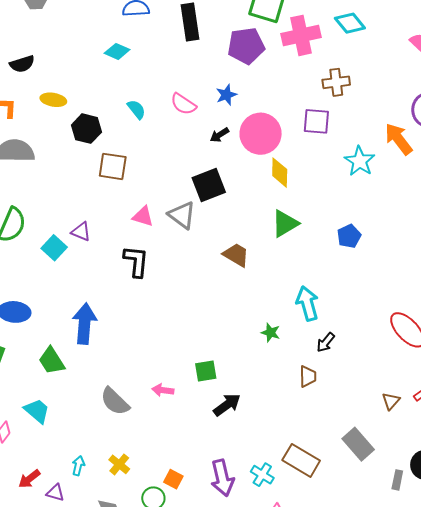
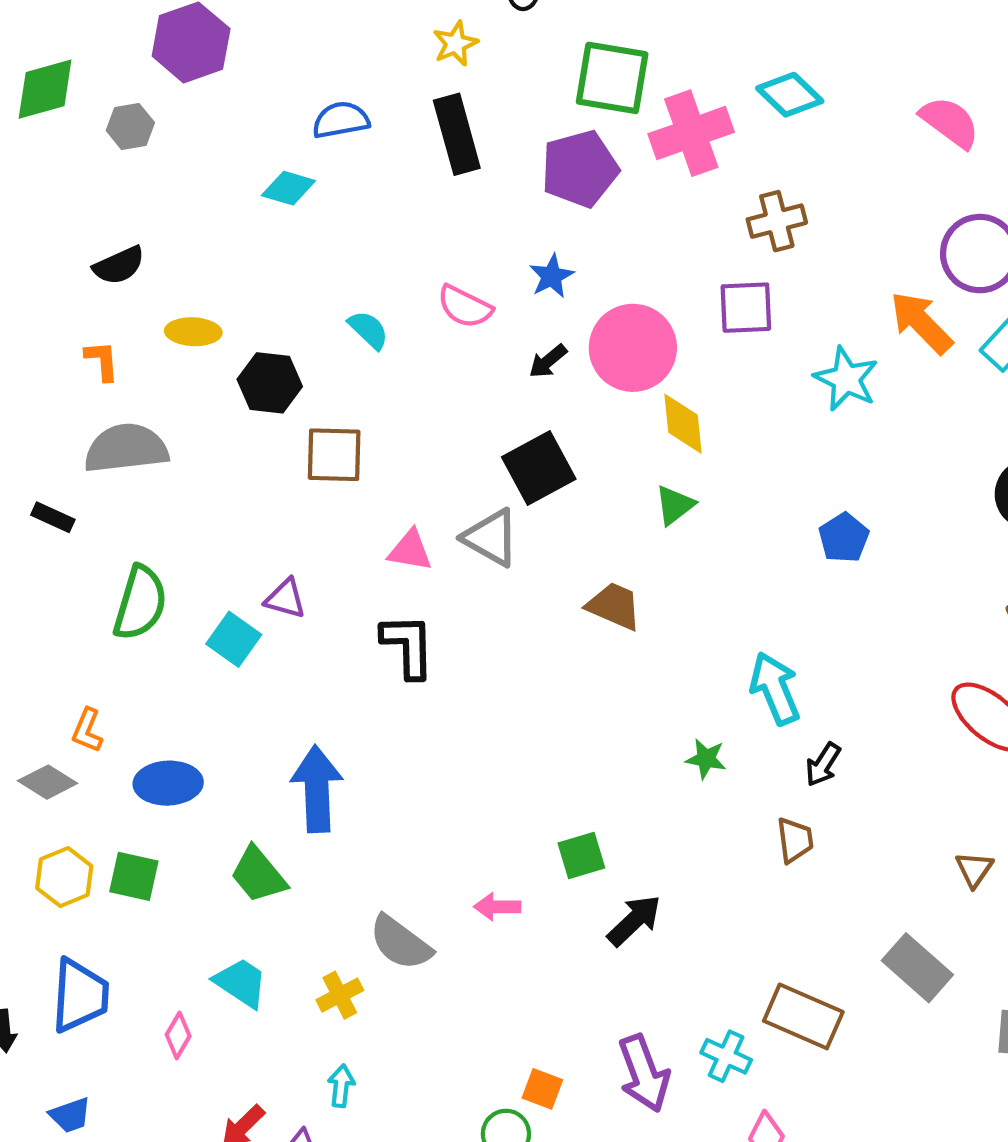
cyan diamond: (117, 51) -> (288, 188), moved
green triangle: (285, 224) -> (675, 505), moved, size x0.7
yellow cross: (119, 464) -> (340, 995), moved, turned 30

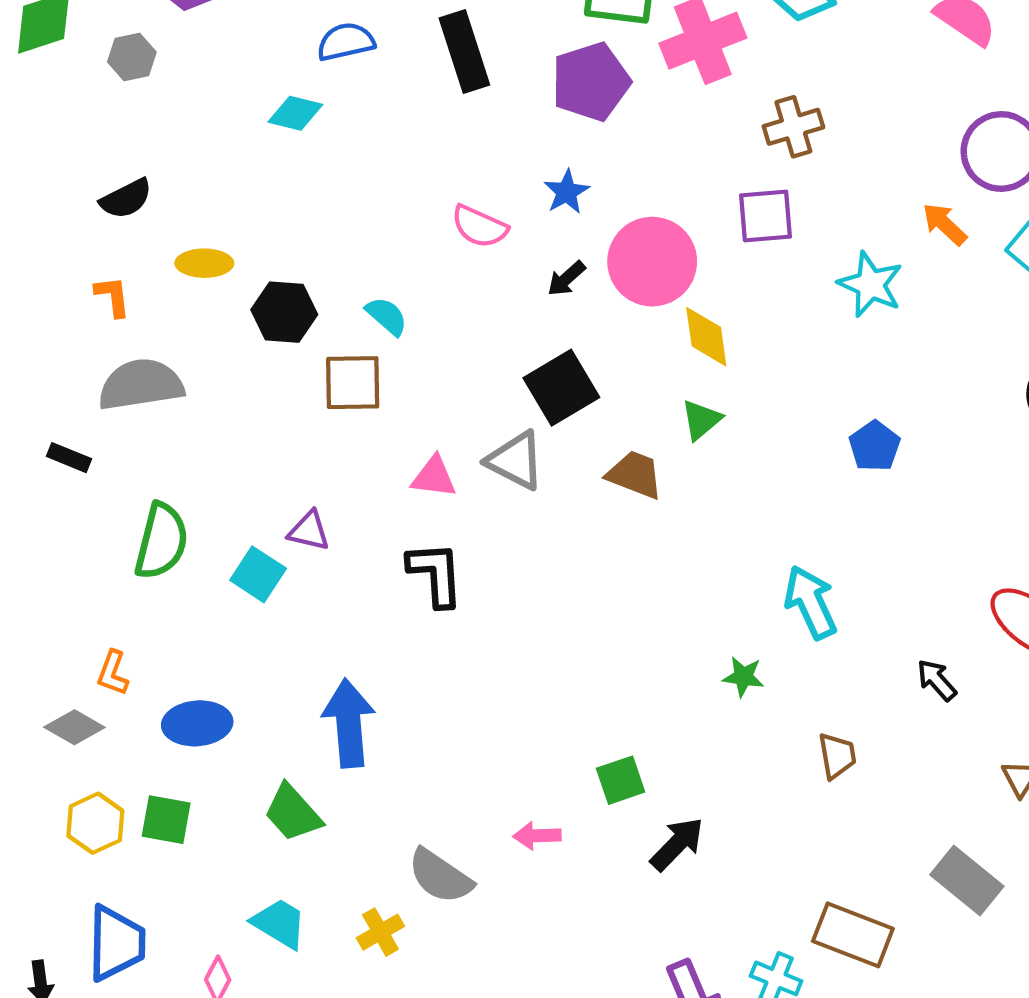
orange arrow: (921, 323) -> (944, 224), size x0.7
cyan semicircle: (368, 330) -> (387, 316), moved
brown trapezoid: (614, 606) -> (635, 475), moved
black arrow: (823, 765) -> (937, 680), moved, turned 108

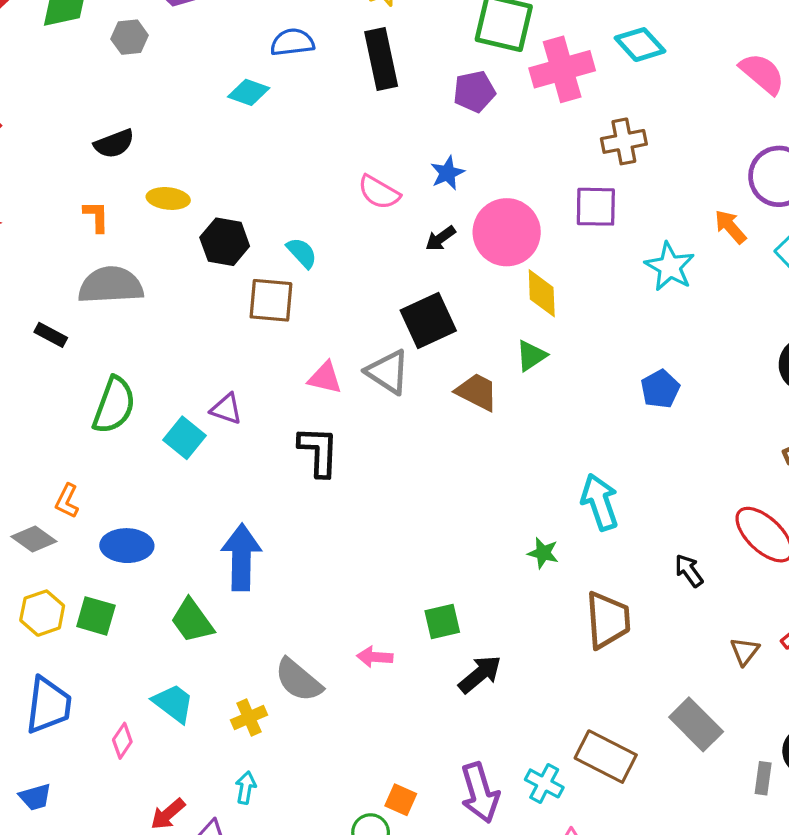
purple pentagon: (591, 82) -> (474, 92), size x0.7
brown trapezoid: (837, 756) -> (608, 620), size x1.6

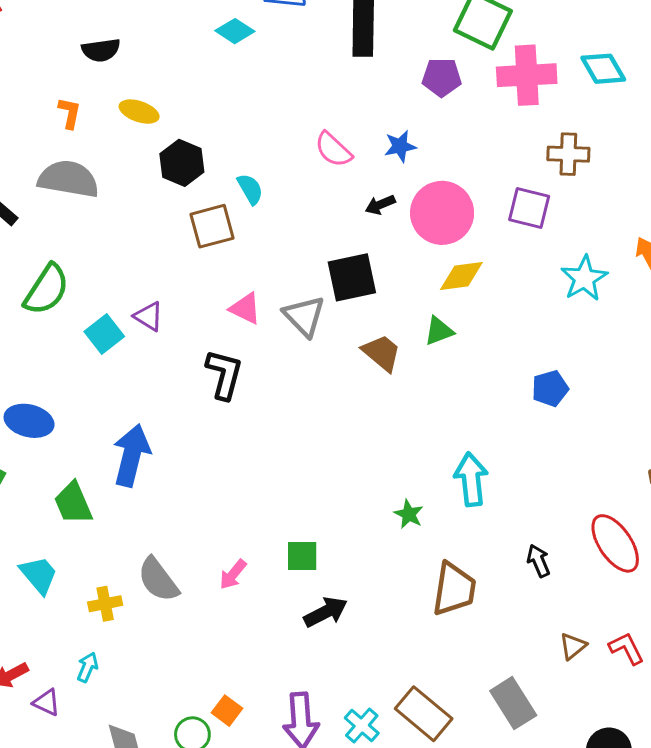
yellow diamond: (542, 293) -> (461, 276), turned 72
brown square: (271, 300) -> (212, 226), turned -33
pink arrow: (375, 657) -> (233, 574), turned -68

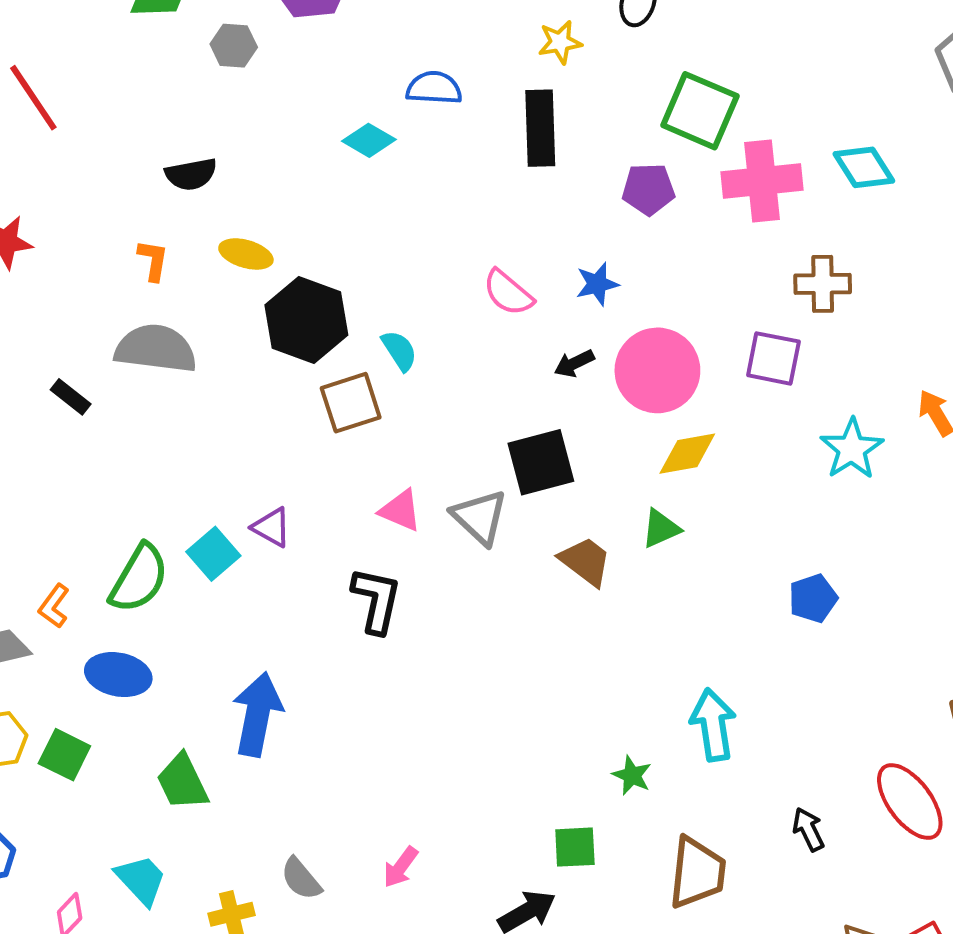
black hexagon: (182, 163) -> (306, 320), size x1.4
green semicircle: (47, 290) -> (139, 578), moved
green square: (302, 556) -> (575, 847), moved
gray semicircle: (158, 580) -> (301, 879), size x0.7

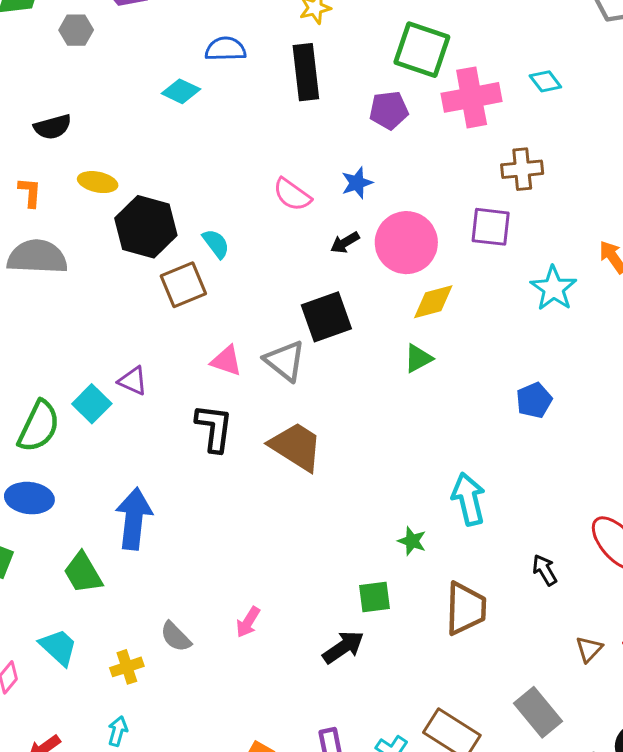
cyan diamond: (864, 167) -> (545, 81), size x0.7
brown trapezoid: (585, 561) -> (296, 447), moved, size x1.4

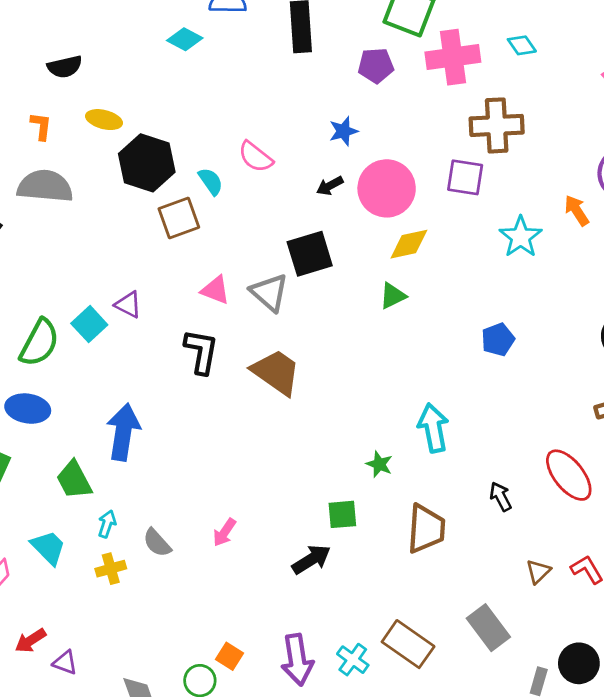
brown cross: (522, 169) -> (497, 125), size x1.4
pink semicircle: (292, 195) -> (255, 157), moved
cyan arrow: (118, 731) -> (107, 524), moved

